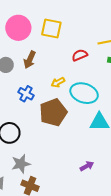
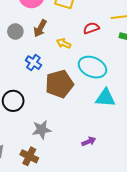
yellow arrow: (58, 82) -> (64, 43), moved, turned 48
gray star: (21, 164) -> (42, 130), moved

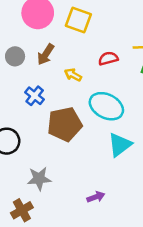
cyan triangle: (105, 98) -> (120, 145), turned -45
brown cross: (29, 156) -> (22, 210), turned 30

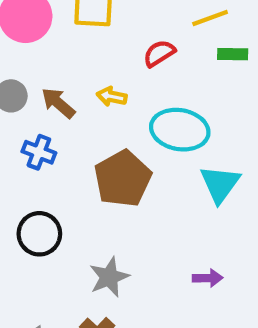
brown arrow: (46, 54) -> (58, 103), moved, turned 115
blue cross: (35, 96) -> (39, 152), moved
purple arrow: (96, 197) -> (208, 278), turned 36

